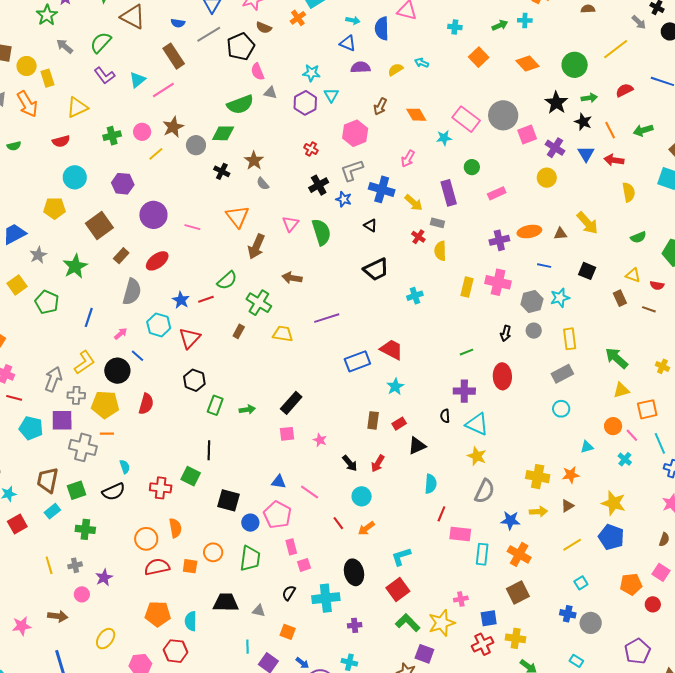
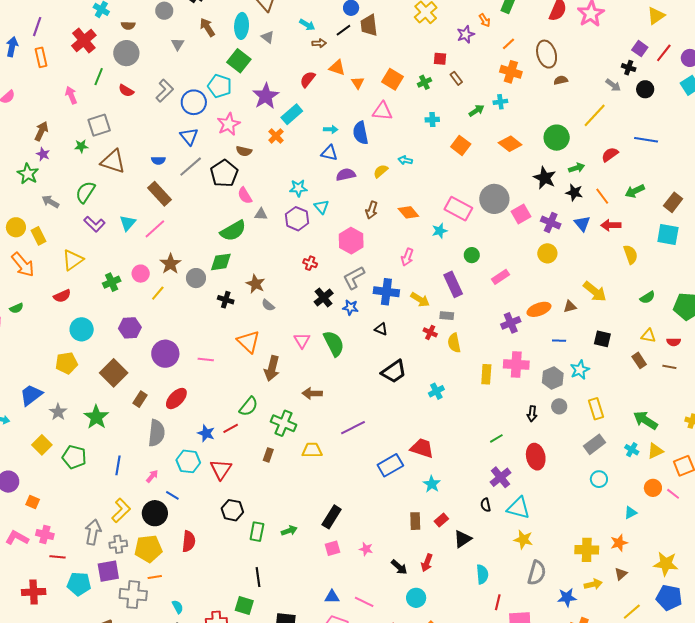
purple cross: (464, 391) -> (500, 477), turned -30
cyan cross: (625, 459) -> (632, 450), moved

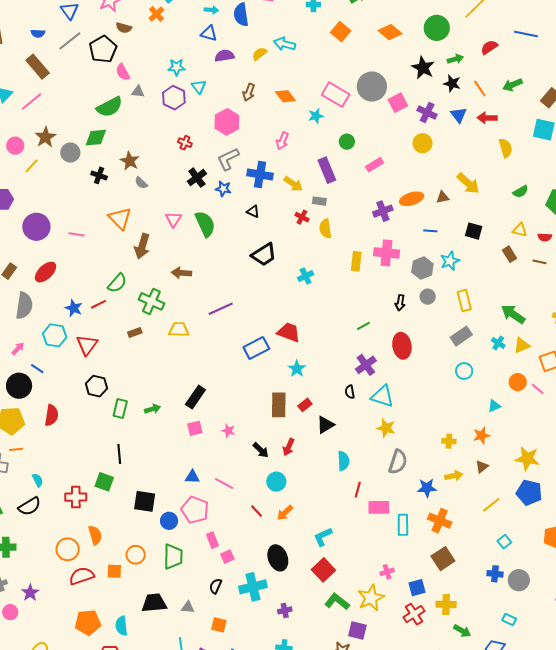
cyan arrow: (405, 160) -> (285, 44), size x1.5
brown rectangle: (268, 455) -> (135, 332), turned 48
brown rectangle: (415, 521) -> (279, 405), size x1.4
yellow cross: (587, 550) -> (449, 441), size x0.6

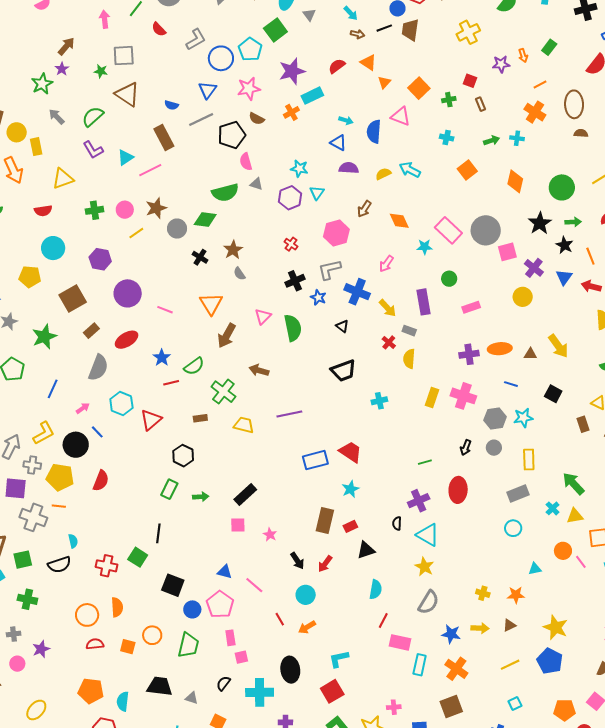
orange diamond: (390, 32) -> (515, 181), turned 50
blue star: (74, 308) -> (162, 358), moved
black hexagon: (97, 386) -> (183, 456), moved
red semicircle: (82, 576) -> (95, 644), size x0.7

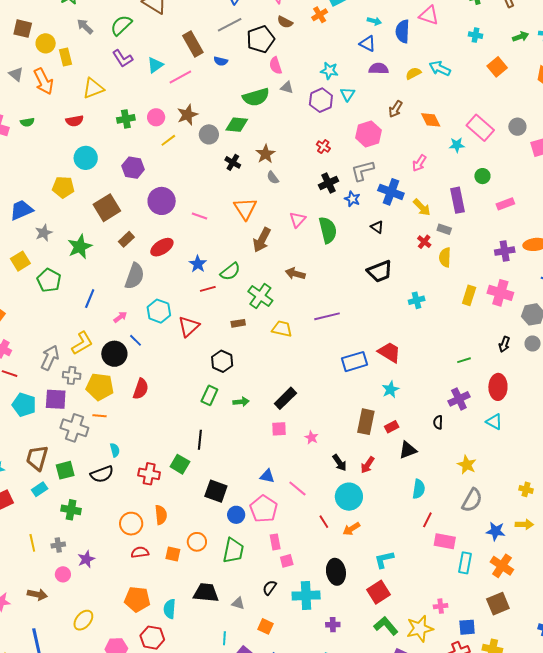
blue semicircle: (172, 105) -> (221, 61), moved
gray circle: (486, 230) -> (517, 127), size x0.6
cyan triangle: (428, 535) -> (494, 422), moved, size x0.7
cyan circle: (306, 595) -> (349, 497), size x1.4

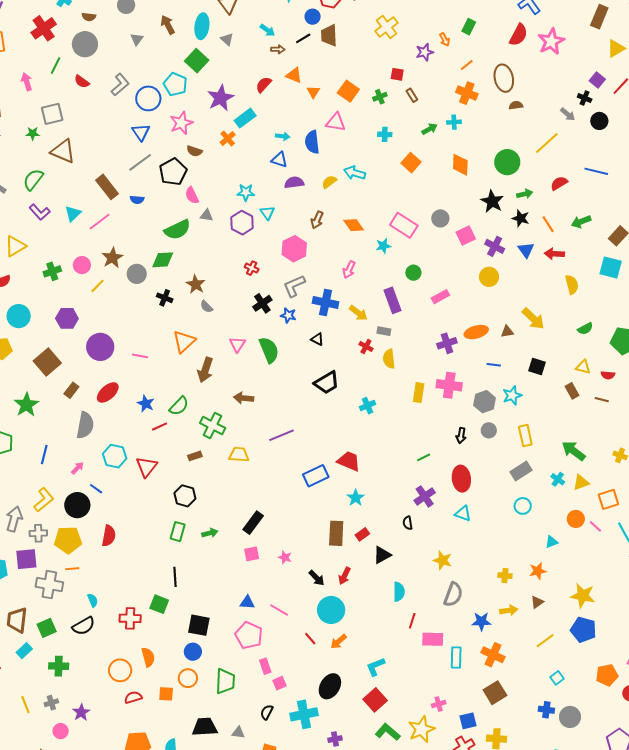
orange triangle: (245, 209) -> (184, 341), turned 30
blue circle: (236, 515) -> (193, 652), moved
black ellipse: (336, 572) -> (330, 686), turned 50

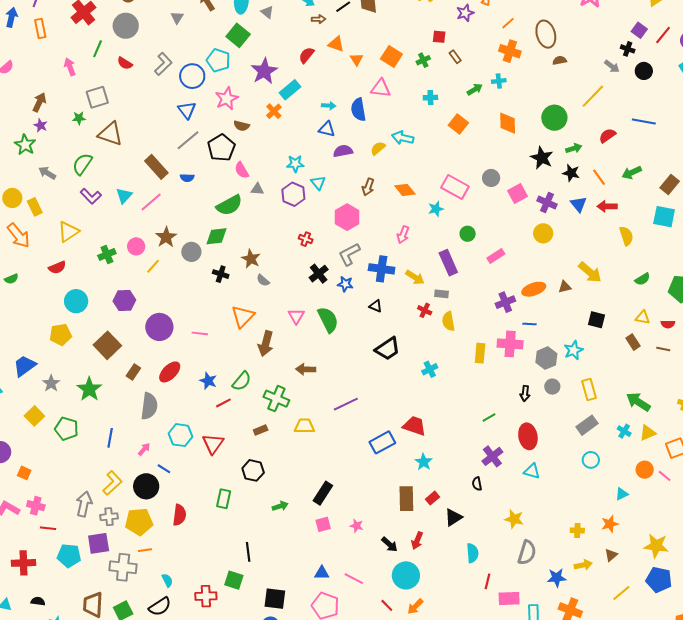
blue line: (494, 365) -> (530, 324), moved
green rectangle: (178, 532) -> (224, 499), moved

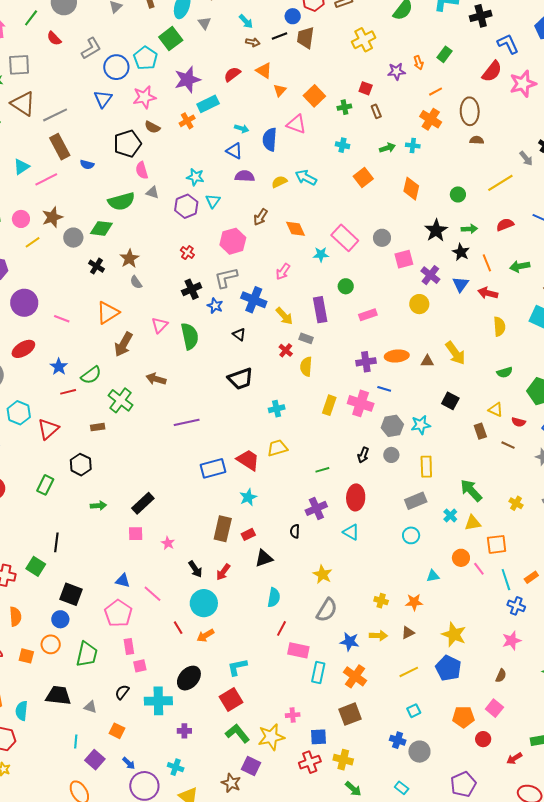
green circle: (554, 118) -> (458, 194), size x0.6
gray line: (188, 140) -> (55, 115), moved
yellow trapezoid: (304, 426) -> (277, 448), moved, turned -30

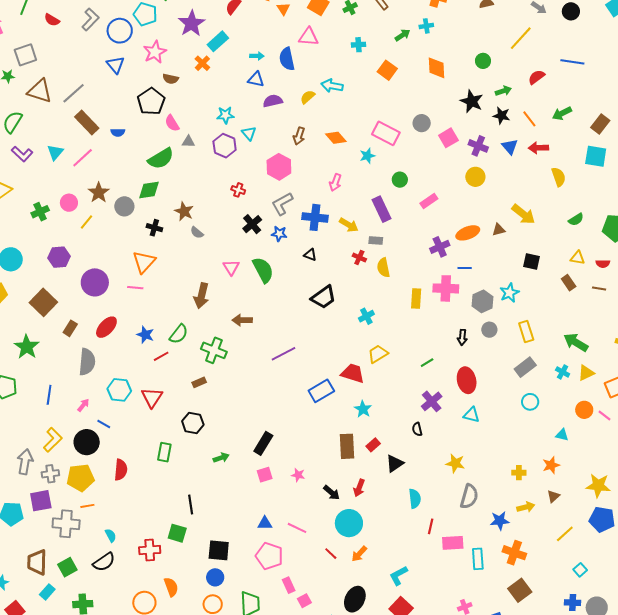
orange triangle: (108, 313) -> (144, 262), moved
cyan triangle: (433, 576) -> (562, 435), turned 40

